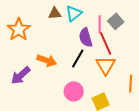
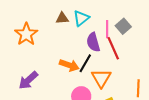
orange arrow: (47, 60) -> (69, 65), moved
orange triangle: (106, 65) -> (101, 78), moved

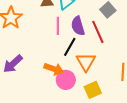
pink line: (107, 29) -> (58, 26), moved
orange arrow: (69, 65) -> (54, 69), moved

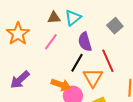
pink line: (58, 26) -> (51, 42), moved, turned 36
red line: (98, 32) -> (108, 61), moved

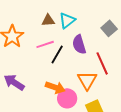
pink line: (51, 42) -> (45, 44), turned 36
black line: (77, 63) -> (57, 54), moved
purple arrow: (20, 80) -> (14, 82), turned 75

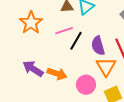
purple semicircle: (79, 44) -> (98, 46), moved
orange arrow: (55, 87) -> (57, 74), moved

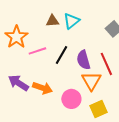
pink line: (64, 31) -> (37, 51), moved

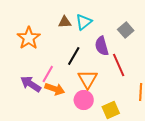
pink line: (37, 51) -> (48, 74), moved, turned -42
purple semicircle: (83, 60) -> (102, 46), moved
orange triangle: (91, 81) -> (88, 79), moved

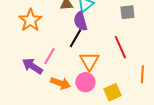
gray square: (126, 30) -> (127, 12), turned 35
purple semicircle: (102, 46) -> (80, 21), moved
orange arrow: (55, 89) -> (60, 83), moved

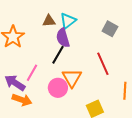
gray square: (127, 12) -> (110, 29), turned 35
pink circle: (85, 82) -> (58, 88), moved
orange arrow: (60, 83) -> (22, 100), moved

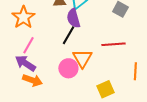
red line: (103, 64) -> (113, 44), turned -70
pink line: (32, 73) -> (28, 45), moved

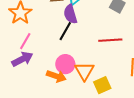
orange triangle: (82, 58) -> (84, 71), moved
purple arrow: (25, 63) -> (22, 59), turned 120
orange arrow: (32, 80) -> (56, 76), moved

